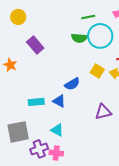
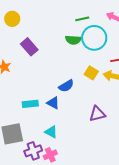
pink cross: (56, 153) -> (50, 155), turned -32

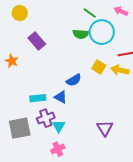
green line: (82, 19) -> (90, 13), turned 48
purple triangle: (97, 114) -> (105, 128), moved, turned -48
cyan triangle: (51, 132) -> (59, 126), turned 32
purple cross: (33, 151) -> (46, 118), moved

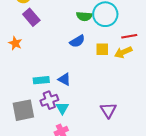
purple rectangle: (37, 41) -> (31, 17), moved
yellow square: (99, 67) -> (102, 49), turned -32
yellow arrow: (120, 70) -> (123, 52), turned -36
blue semicircle: (74, 80) -> (77, 41), moved

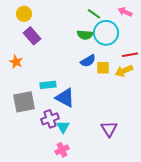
blue semicircle: (77, 41) -> (88, 61), moved
blue triangle: (64, 79) -> (65, 98), size x1.5
cyan rectangle: (41, 80) -> (48, 85), moved
gray square: (23, 110) -> (24, 102), moved

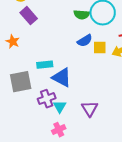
purple triangle: (109, 129) -> (90, 109), moved

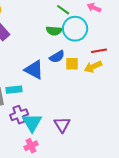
cyan rectangle: (45, 65) -> (14, 90), moved
blue triangle: (62, 78) -> (34, 70), moved
cyan triangle: (60, 107) -> (32, 123), size x1.5

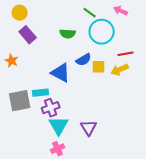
green semicircle: (54, 31) -> (68, 34), moved
purple cross: (19, 115) -> (51, 108), moved

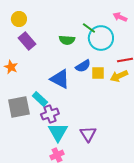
green line: (90, 13) -> (89, 28), moved
cyan rectangle: (41, 93) -> (40, 99), turned 49

